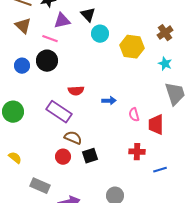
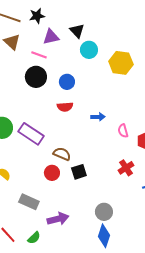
blue circle: (22, 66) -> (67, 82), moved
purple rectangle: (59, 112) -> (31, 134), moved
red cross: (137, 152) -> (126, 168), turned -35

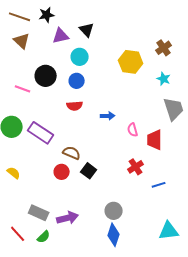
cyan circle: (89, 50) -> (80, 57), moved
pink line: (39, 55) -> (23, 89), moved
black square: (79, 172) -> (89, 171), turned -35
gray rectangle: (29, 202) -> (39, 213), moved

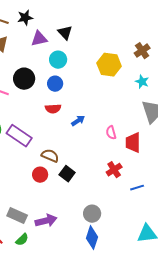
blue arrow: (108, 116) -> (78, 121), moved, turned -32

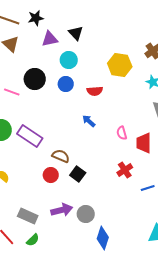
red semicircle: (53, 109) -> (95, 91), moved
blue arrow: (78, 121) -> (89, 121), turned -104
gray circle: (92, 214) -> (86, 214), moved
purple arrow: (46, 221) -> (62, 210), moved

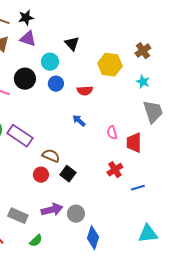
black triangle: (76, 33) -> (72, 44), moved
purple triangle: (50, 39) -> (28, 39), moved, turned 30
cyan circle: (69, 60) -> (50, 62), moved
green semicircle: (33, 240) -> (36, 241), moved

